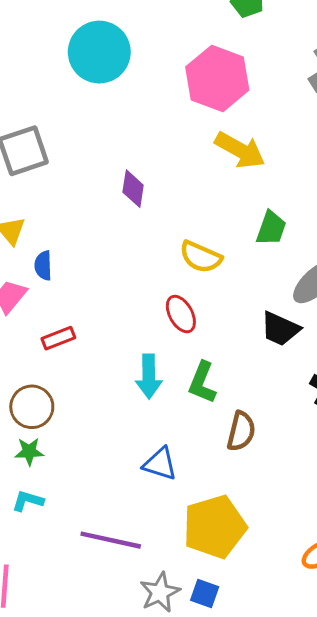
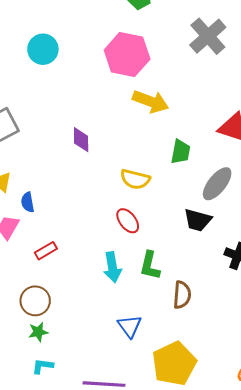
cyan circle: (99, 52) -> (43, 49), size x0.7
blue triangle: (160, 464) -> (130, 326), turned 45

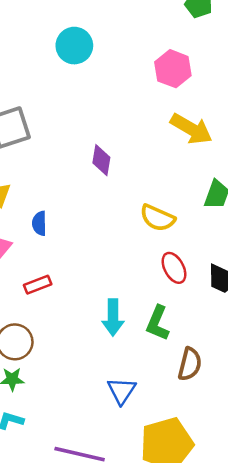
pink hexagon: (127, 55) -> (173, 69), size x0.7
blue semicircle: (28, 202) -> (39, 223), moved
red ellipse: (128, 221) -> (174, 268), moved

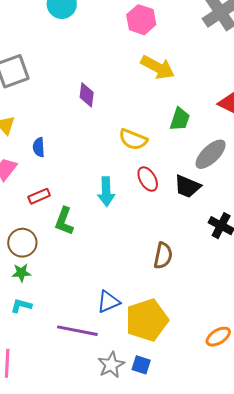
cyan arrow: (113, 317) -> (106, 192), moved
green L-shape: (158, 323) -> (64, 221), moved
blue triangle: (122, 391) -> (108, 302), moved, turned 35

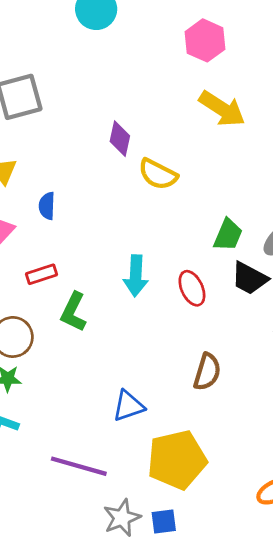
green trapezoid: (180, 119) -> (228, 235), moved
yellow semicircle: (133, 139) -> (158, 174), moved
red ellipse: (148, 179) -> (192, 288), moved
blue triangle: (108, 302) -> (128, 406), moved
blue square: (141, 365) -> (164, 521), turned -30

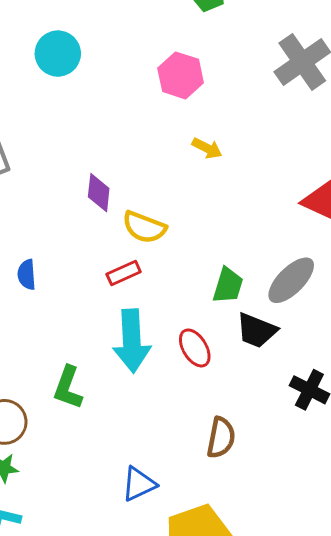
yellow arrow: (222, 109) -> (207, 148), size x0.6
red rectangle: (41, 274) -> (124, 273), moved
cyan arrow: (136, 276) -> (132, 341), size x1.4

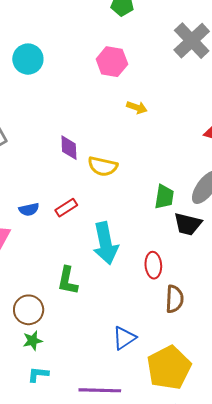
red rectangle: (124, 273) -> (66, 208), moved
blue semicircle: (27, 275) -> (29, 209), turned -90
red ellipse: (195, 348) -> (153, 265), moved, turned 35

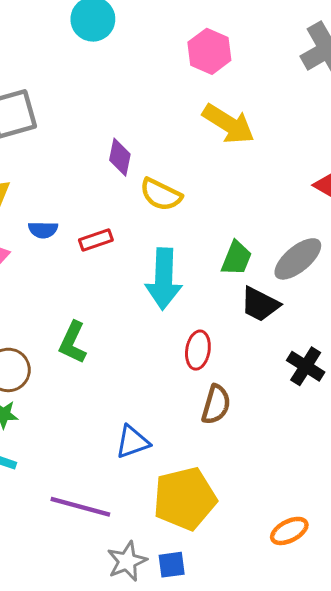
yellow arrow: (137, 107) -> (228, 124), size x1.8
cyan arrow: (106, 243) -> (164, 279), moved

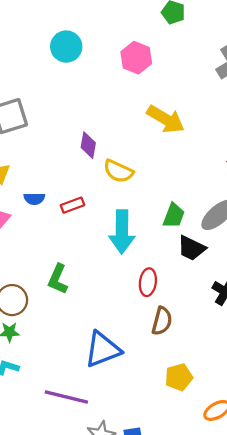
pink hexagon: (209, 51) -> (136, 58), moved
blue triangle: (132, 442) -> (103, 349), size x1.5
yellow pentagon: (185, 499) -> (179, 377), moved, size x0.6

